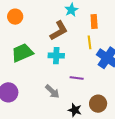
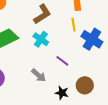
cyan cross: (56, 56) -> (41, 39), turned 35
purple line: (77, 78) -> (62, 61), turned 32

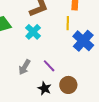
purple line: (62, 61) -> (49, 66), moved
gray arrow: (39, 75) -> (25, 67), turned 70

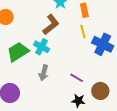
cyan cross: (33, 32) -> (41, 47), moved
gray arrow: (25, 67) -> (44, 73), moved

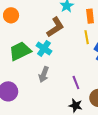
purple line: (77, 78) -> (76, 83), turned 32

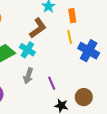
purple line: (76, 83) -> (52, 83), moved

